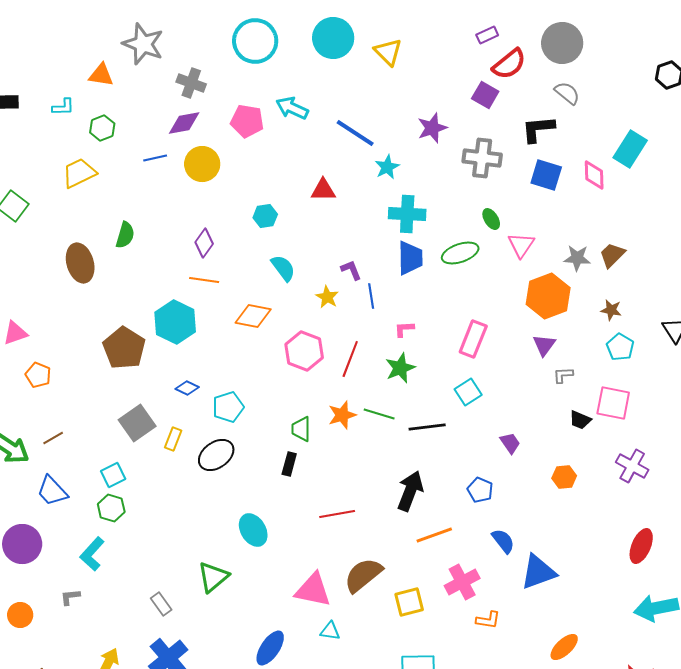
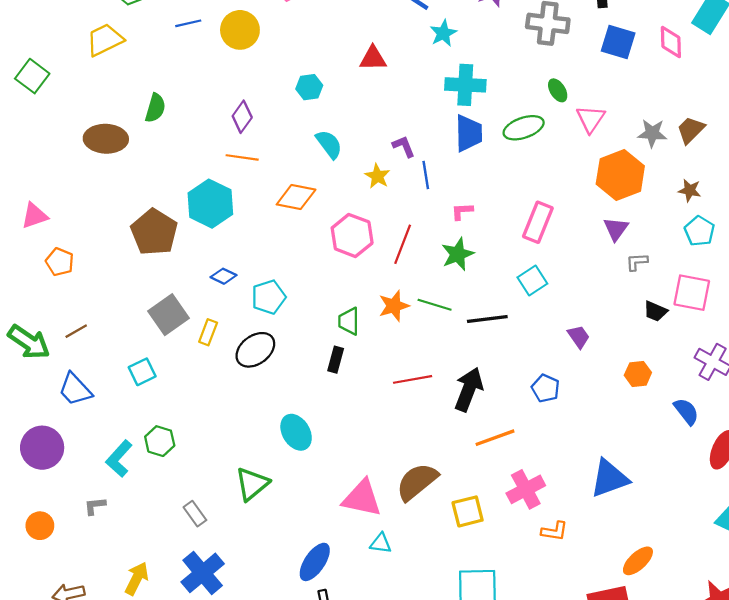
brown ellipse: (80, 263) -> (106, 139), turned -72
green hexagon: (111, 508) -> (160, 441), moved
red line: (337, 514) -> (413, 379), moved
blue semicircle: (503, 541) -> (686, 411), moved

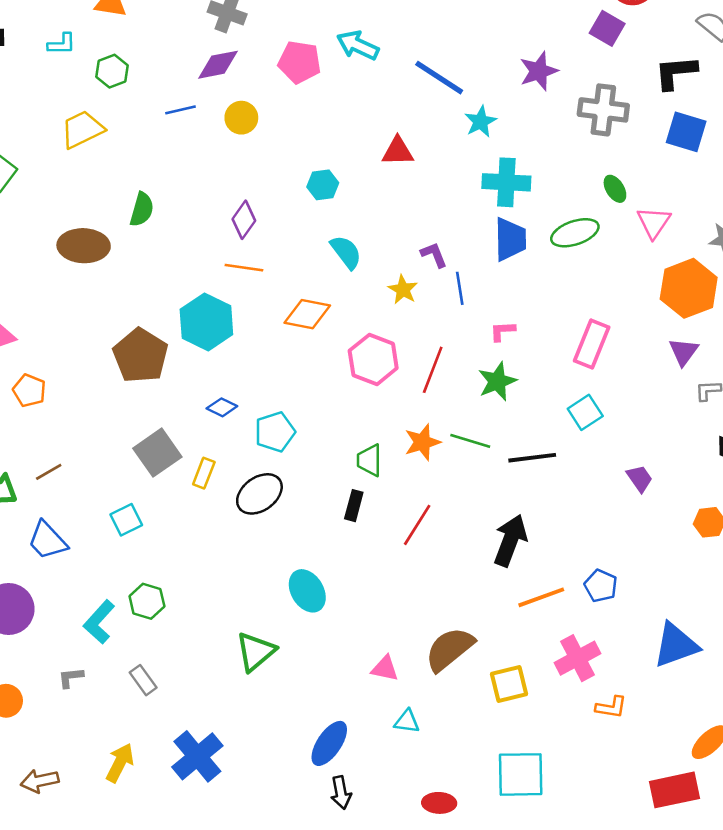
yellow circle: (240, 30) -> (241, 118), size x0.7
red line: (413, 379) -> (417, 525), moved, turned -48
blue pentagon: (546, 388) -> (601, 586), moved
pink triangle: (362, 498) -> (385, 668), size x0.6
gray rectangle: (195, 514) -> (143, 680), moved

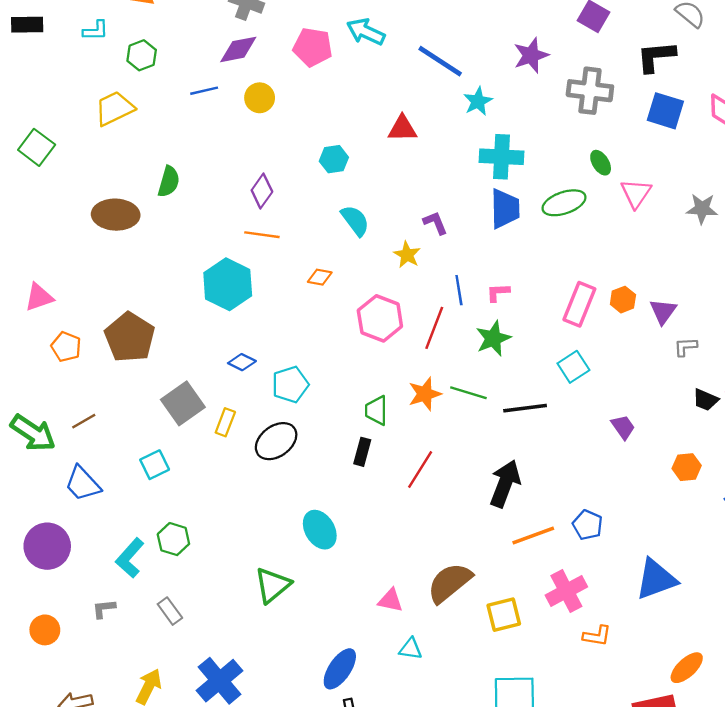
blue line: (460, 288) -> (459, 290), moved
orange hexagon: (689, 288) -> (623, 300), moved, size x0.5
orange diamond: (307, 314) -> (320, 277), size x0.6
brown pentagon: (140, 356) -> (130, 337), moved

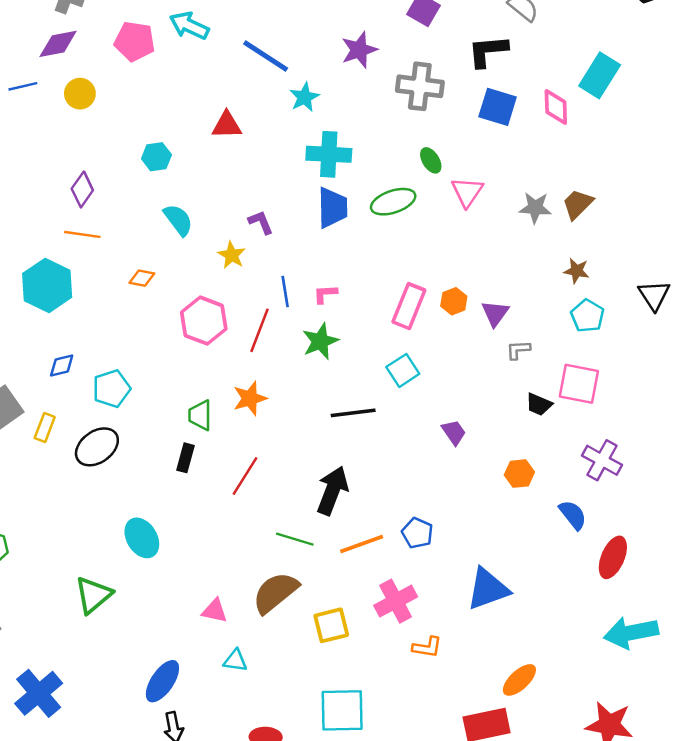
blue diamond: (242, 362) -> (62, 366), turned -40
green line: (468, 393) -> (295, 539), moved

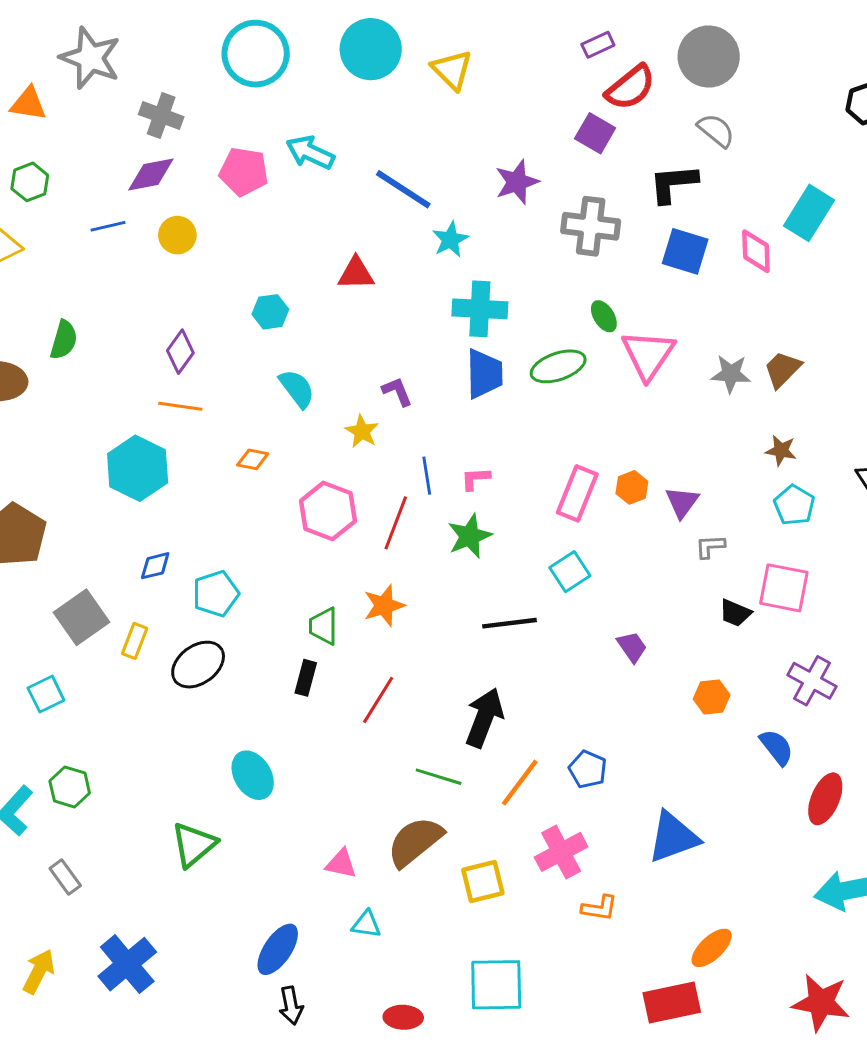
pink triangle: (467, 192) -> (648, 355), size x1.4
orange line: (362, 544) -> (520, 783), turned -33

